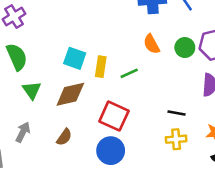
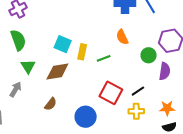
green circle: (185, 48) -> (149, 55), moved
black line: (176, 113) -> (138, 91), turned -48
red square: (114, 116) -> (111, 93), moved
gray arrow: (23, 132) -> (16, 89), moved

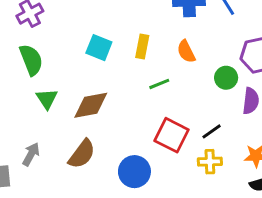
cyan square: (63, 44) -> (99, 48), moved
yellow rectangle: (82, 52) -> (142, 47), moved
gray arrow: (16, 89) -> (31, 154), moved
brown semicircle: (51, 104) -> (82, 154), size x1.5

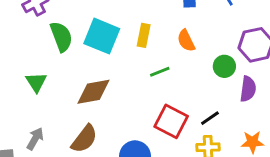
cyan square: (99, 48) -> (102, 36), size x1.4
green semicircle: (31, 60) -> (61, 37), moved
green triangle: (47, 99) -> (36, 82), moved

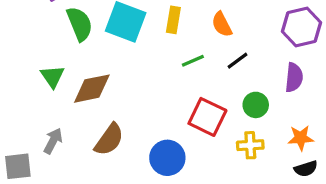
green circle: (224, 66) -> (256, 105), moved
brown diamond: (93, 92) -> (92, 89), moved
black line: (210, 118) -> (237, 61), moved

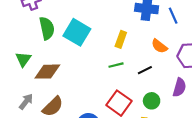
yellow rectangle: (173, 20) -> (121, 39), moved
orange semicircle: (222, 24) -> (159, 46), moved, turned -35
gray arrow: (53, 141) -> (26, 102), moved

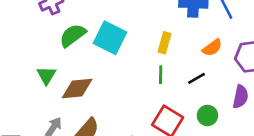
green semicircle: (47, 28) -> (73, 35), turned -110
orange semicircle: (159, 46) -> (212, 48), turned -70
green line: (116, 65) -> (161, 75), turned -72

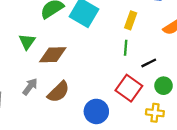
black line: (197, 78) -> (149, 63), moved

